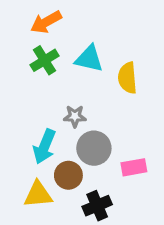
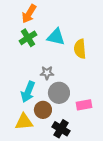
orange arrow: (46, 22) -> (29, 14), turned -30
black cross: (97, 206) -> (61, 129), turned -36

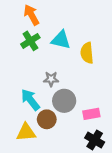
orange arrow: (29, 14) -> (31, 15), turned 120
cyan arrow: (28, 92) -> (30, 100), turned 120
black cross: (61, 129) -> (95, 140), moved

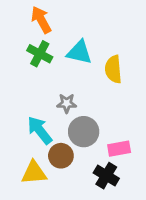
green cross: (30, 41) -> (40, 54), turned -30
black cross: (95, 140) -> (106, 176), moved

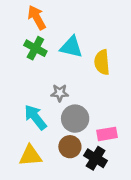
brown circle: (61, 156) -> (70, 147), moved

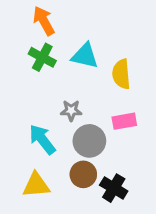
pink rectangle: (107, 134) -> (124, 121), moved

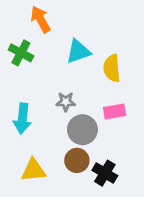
cyan triangle: (85, 56) -> (78, 51), turned -32
green cross: (42, 57) -> (21, 53), moved
cyan arrow: (42, 139) -> (22, 119), moved, turned -136

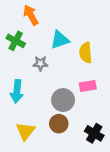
gray star: (66, 102) -> (40, 63), moved
yellow triangle: (34, 170) -> (25, 131), turned -48
black cross: (105, 173) -> (94, 133), moved

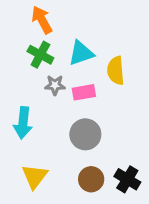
green cross: (16, 41) -> (40, 55), moved
pink rectangle: (88, 86) -> (84, 92), moved
brown circle: (59, 124) -> (91, 179), moved

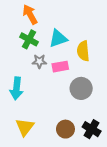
gray circle: (85, 134) -> (81, 88), moved

